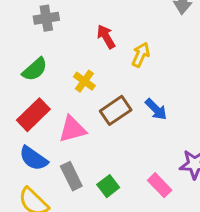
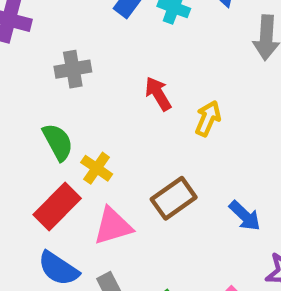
green semicircle: (35, 69) -> (58, 142), turned -76
yellow cross: (84, 81) -> (97, 168), moved
blue arrow: (156, 109) -> (245, 216), moved

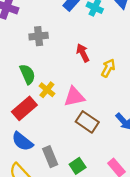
brown rectangle: (174, 198) -> (87, 122), moved, turned 65
pink triangle: (113, 226) -> (74, 97), moved

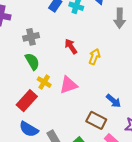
green semicircle: (27, 74) -> (32, 61), moved
brown rectangle: (87, 122) -> (96, 120), moved

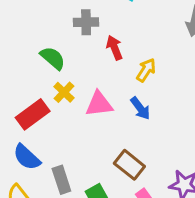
gray cross: (31, 37) -> (86, 22), moved
green semicircle: (32, 61) -> (53, 58), turned -30
blue arrow: (114, 101) -> (140, 108), moved

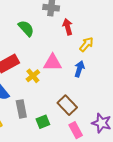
yellow cross: (64, 92) -> (33, 76), moved
blue arrow: (140, 108) -> (79, 69), turned -133

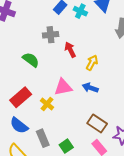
blue arrow: (79, 69) -> (90, 88), turned -77
brown rectangle: (67, 105) -> (97, 123), moved

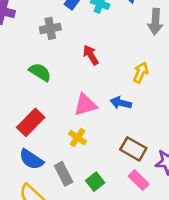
gray cross: (51, 35) -> (50, 28), moved
yellow arrow: (92, 63) -> (141, 72), moved
yellow cross: (47, 104) -> (78, 138), moved

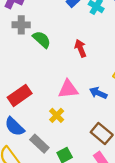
gray cross: (50, 28) -> (21, 25), moved
green semicircle: (40, 72) -> (42, 39), moved
gray rectangle: (64, 174) -> (39, 144), turned -30

